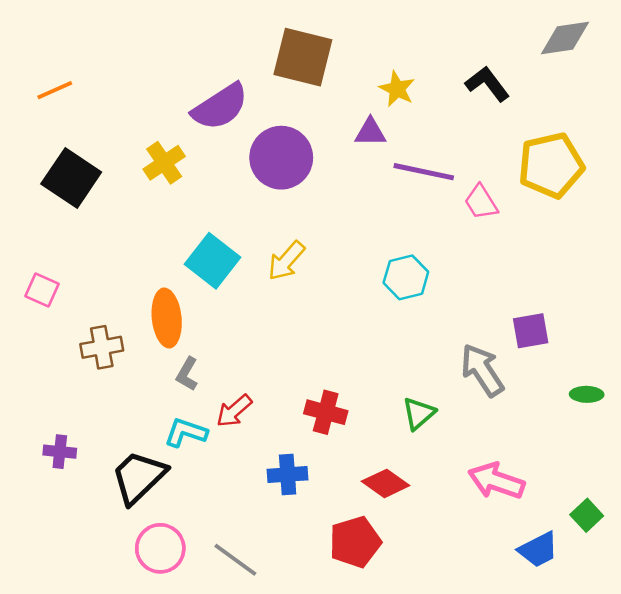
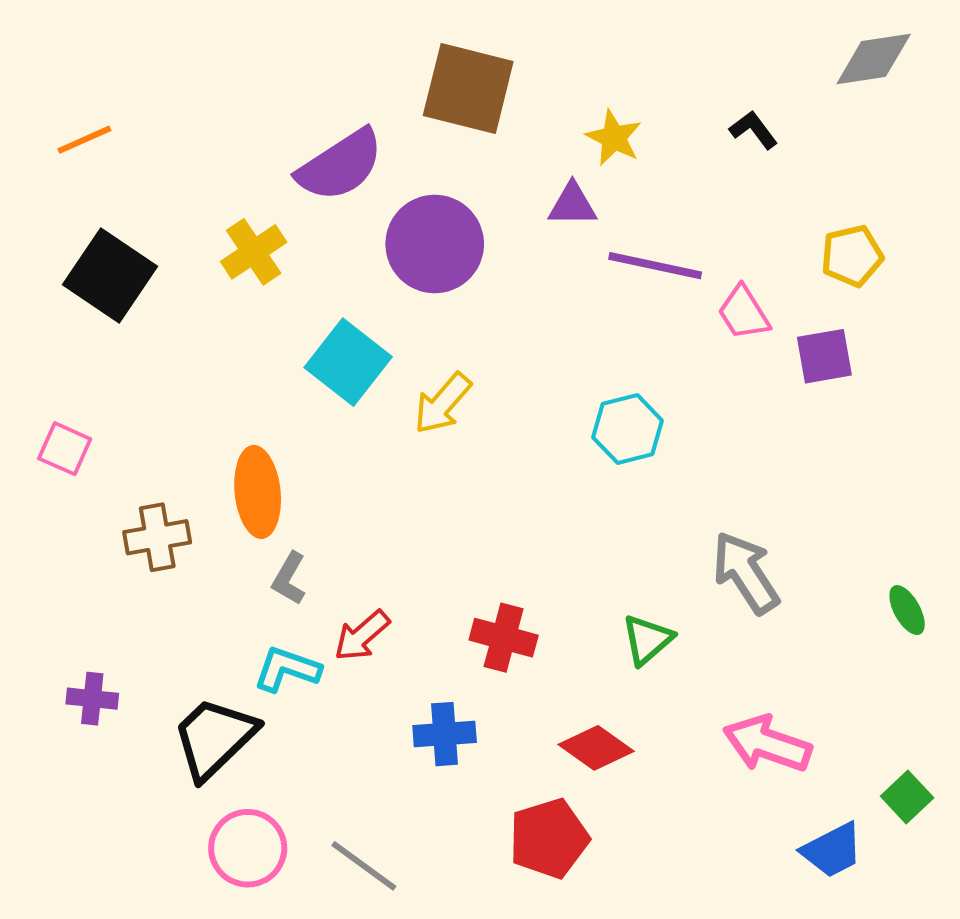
black L-shape: (487, 84) -> (754, 130), size x0.7
yellow pentagon: (551, 165) -> (852, 256), size x0.6
cyan square: (212, 261) -> (348, 362), moved
purple square: (531, 331) -> (824, 356), moved
green ellipse: (587, 394) -> (907, 610), turned 60

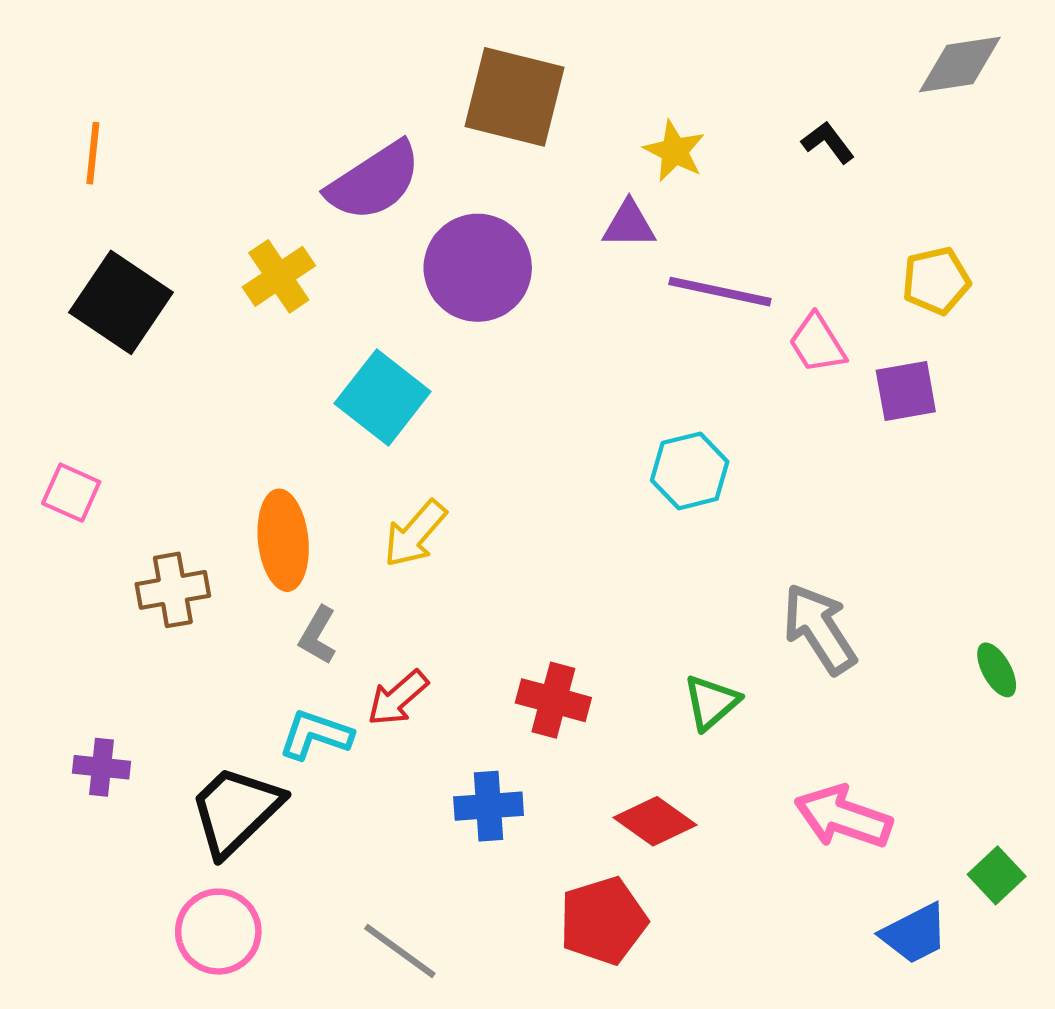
orange line: (84, 140) -> (93, 153), turned -60
yellow arrow: (443, 403) -> (415, 534), moved
pink circle: (248, 848) -> (218, 932), moved

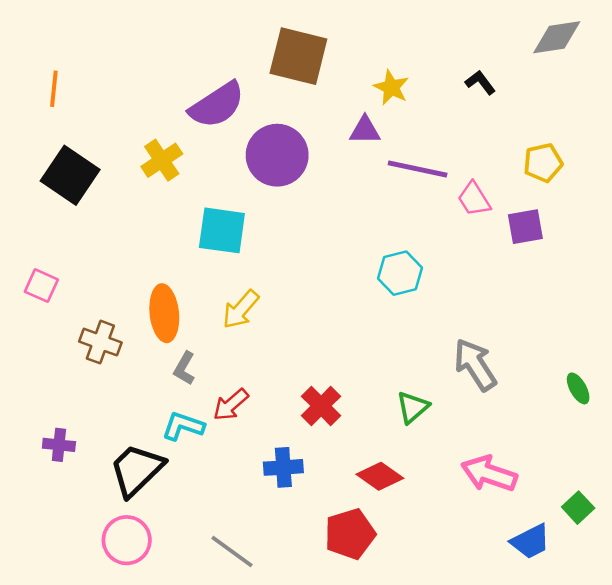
cyan square: (383, 397) -> (222, 230), turned -30
brown cross: (173, 590) -> (100, 342), turned 30
red cross: (553, 700) -> (321, 406), turned 30

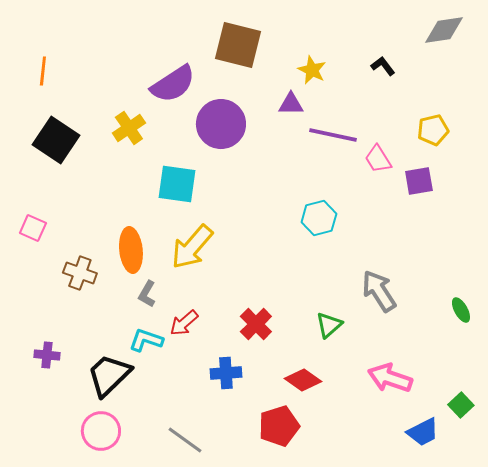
yellow arrow: (241, 309) -> (192, 247), size x1.4

